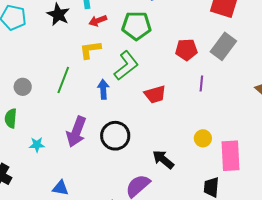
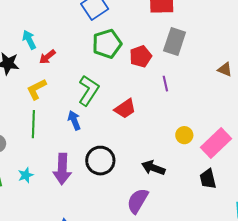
green pentagon: (137, 26) -> (107, 44), moved
yellow L-shape: (90, 50) -> (37, 89), moved
cyan star: (37, 145) -> (26, 175), moved
pink rectangle: (231, 156) -> (216, 143), turned 68

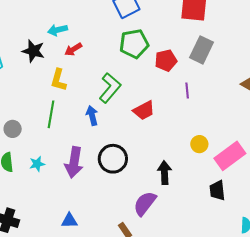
cyan arrow: (29, 40) -> (57, 30), turned -84
yellow L-shape: (37, 89) -> (59, 80), turned -55
black arrow: (153, 168) -> (165, 173), turned 60

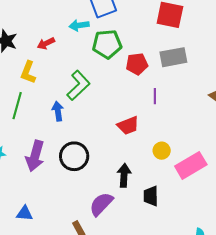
cyan arrow: (57, 30) -> (79, 25), moved
gray rectangle: (201, 50) -> (173, 57), turned 48
red trapezoid: (144, 110) -> (128, 126), moved
black trapezoid: (217, 190) -> (151, 196), moved

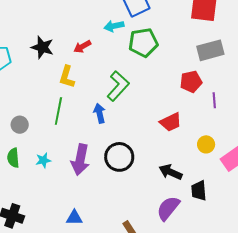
red pentagon: (137, 64) -> (191, 82), moved
purple line: (155, 96) -> (214, 100), moved
black arrow: (124, 175) -> (171, 172), turned -65
purple semicircle: (101, 204) -> (168, 208), moved

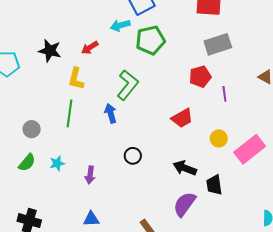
black circle: (119, 157) -> (133, 156), size x0.6
green semicircle: (13, 158) -> (27, 163), turned -132
purple arrow: (80, 160) -> (90, 175), moved, size x0.6

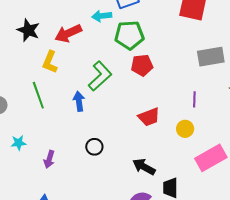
gray rectangle: (218, 44) -> (211, 57), moved
red arrow: (90, 48) -> (68, 33), size x1.5
red pentagon: (200, 77) -> (142, 65), moved
green line: (69, 113) -> (38, 95), turned -36
yellow circle: (219, 138) -> (185, 129), moved

